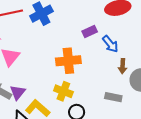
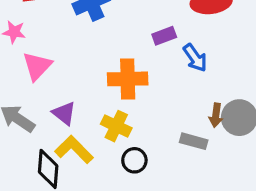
brown arrow: (123, 66) -> (216, 115), moved
purple triangle: (18, 92) -> (64, 113), moved, turned -35

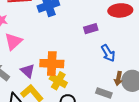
blue arrow: (195, 58) -> (108, 53), moved
orange cross: (128, 79) -> (52, 64), moved

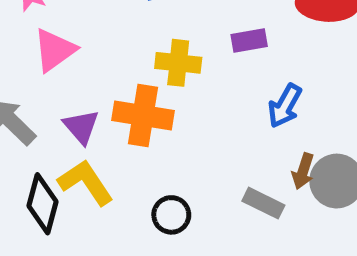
blue arrow: (108, 53) -> (285, 106), turned 54
yellow cross: (58, 81) -> (178, 63), moved, turned -30

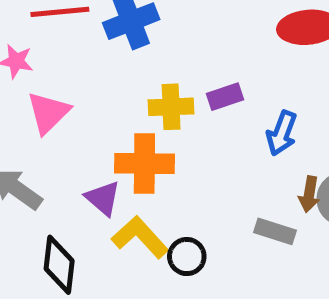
purple rectangle: (249, 40) -> (225, 97), moved
purple triangle: (81, 127) -> (103, 198), moved
yellow L-shape: (86, 182) -> (140, 237), moved

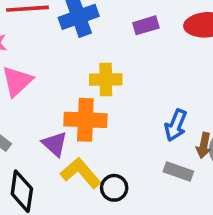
purple rectangle: (225, 97) -> (146, 25), moved
blue arrow: (282, 133) -> (176, 125), moved

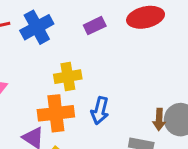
blue arrow: (176, 125) -> (100, 110), moved

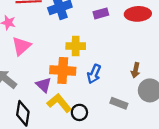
brown arrow: (159, 119) -> (135, 70), moved

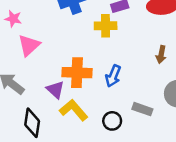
yellow cross: (76, 46) -> (106, 26), moved
brown arrow: (135, 70) -> (161, 55), moved
black circle: (79, 112) -> (112, 121), moved

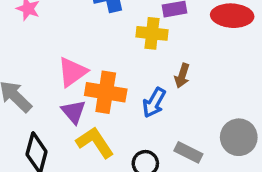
pink triangle: (29, 45) -> (72, 72), moved
brown arrow: (161, 55) -> (182, 76), moved

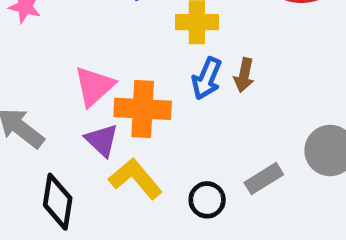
blue arrow: (154, 103) -> (207, 79), moved
gray rectangle: (188, 152) -> (264, 179), turned -52

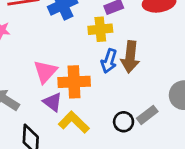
brown arrow: (244, 75) -> (130, 57), size x1.6
black circle: (207, 200) -> (124, 122), moved

